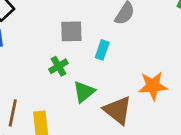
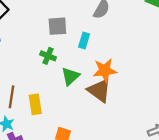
green cross: (58, 66) -> (48, 56), turned -35
orange star: (153, 86) -> (105, 70), moved

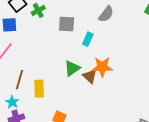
green cross: (48, 56) -> (38, 10), moved, turned 32
brown triangle: (99, 90) -> (90, 76), moved, size x0.7

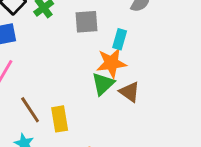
orange star: (102, 67) -> (111, 63), moved
brown line: (19, 80) -> (30, 110), turned -42

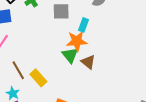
green triangle: (103, 84) -> (70, 55), turned -30
yellow rectangle: (60, 119) -> (38, 78), turned -36

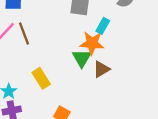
brown triangle: (88, 62) -> (101, 69), turned 42
brown line: (18, 70) -> (24, 34), moved

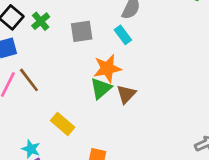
cyan rectangle: (103, 26) -> (123, 35), moved, turned -49
green triangle: (82, 58) -> (101, 88), turned 36

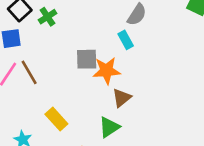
gray square: (82, 31) -> (87, 59), moved
green triangle: (101, 88) -> (109, 127), moved

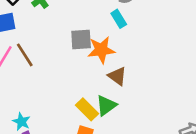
brown triangle: (122, 98) -> (117, 76), turned -42
yellow rectangle: (56, 119) -> (87, 109), moved

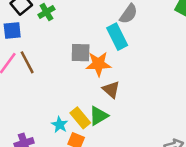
cyan rectangle: (119, 19) -> (117, 37), size x1.5
cyan star: (21, 122) -> (60, 125), moved

